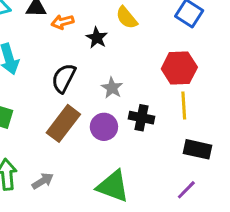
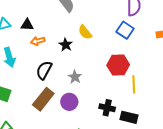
orange arrow: (63, 22) -> (38, 41), moved
yellow line: (184, 105) -> (134, 84), moved
black cross: (142, 118) -> (107, 108), moved

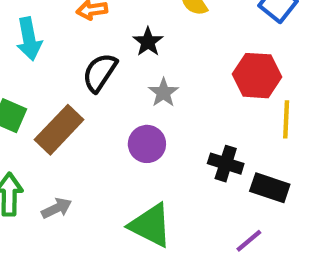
black star: (66, 45) -> (148, 42), moved
brown rectangle: (43, 99) -> (59, 130), moved

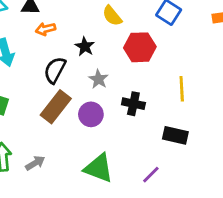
red hexagon: (257, 76) -> (140, 47), moved
brown rectangle: (59, 130) -> (56, 107), moved
black cross: (226, 164) -> (133, 104), moved
purple line: (249, 241) -> (151, 175), moved

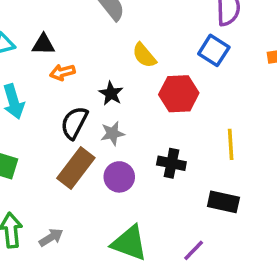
gray star: (98, 79) -> (113, 133), moved, turned 30

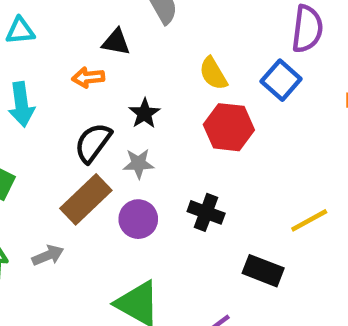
black triangle: (43, 44) -> (116, 42), moved
yellow semicircle: (144, 55) -> (213, 74), moved
yellow line: (231, 144) -> (309, 220), moved, turned 56
gray arrow: (51, 237) -> (48, 255), moved

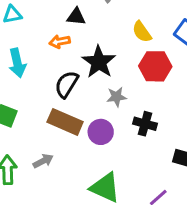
black star: (144, 113) -> (99, 62), size x1.6
gray star: (138, 164) -> (116, 97), moved
brown rectangle: (86, 199) -> (65, 122), turned 72

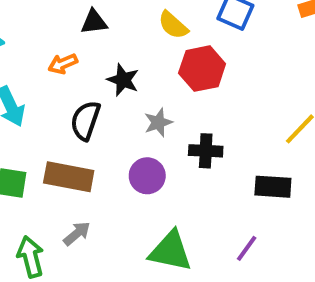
black triangle: (76, 17) -> (94, 22), moved
black star: (99, 62) -> (123, 80), size x0.7
brown rectangle: (65, 122) -> (69, 177), moved

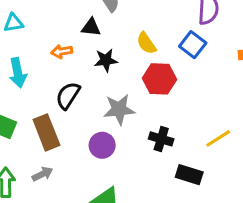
black star: (123, 80) -> (106, 60), moved, turned 30
gray star: (158, 122) -> (119, 109), size x1.5
black cross: (206, 151) -> (161, 139), moved
brown rectangle: (69, 177) -> (46, 132), turned 44

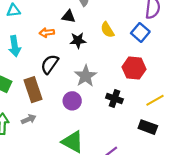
red hexagon: (159, 79) -> (134, 68), moved
gray star: (119, 109) -> (86, 76), turned -30
black rectangle: (189, 175) -> (148, 127), moved

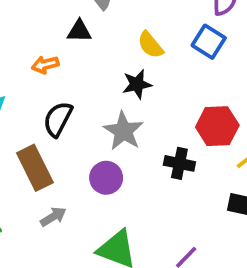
black star: (78, 40) -> (137, 84), moved
red hexagon: (134, 68) -> (217, 126), moved
gray arrow: (29, 119) -> (53, 217), moved

